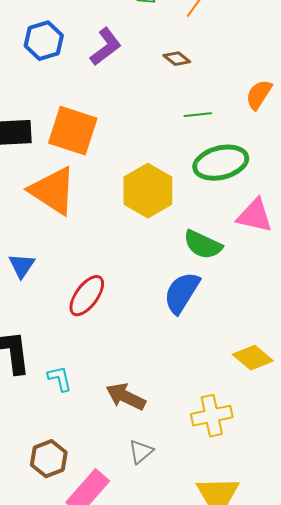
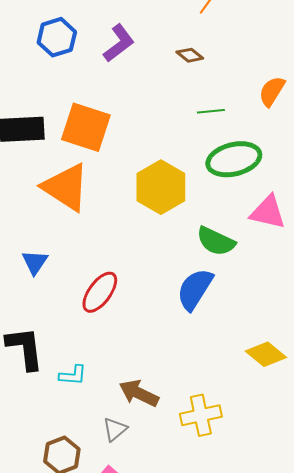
cyan L-shape: (60, 379) -> (73, 375), turned 108
yellow cross: (212, 416) -> (201, 415), moved
gray triangle: (141, 452) -> (115, 429), moved

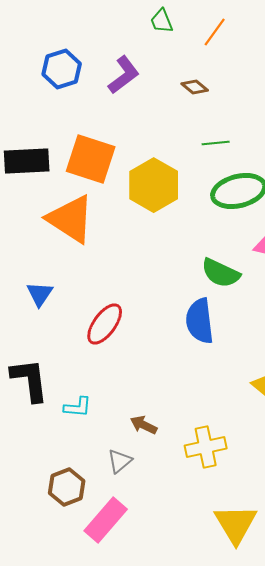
yellow hexagon: (161, 187) -> (154, 185), moved
blue semicircle: (195, 289) -> (200, 321), turned -39
brown arrow: (139, 393) -> (144, 425), size x0.7

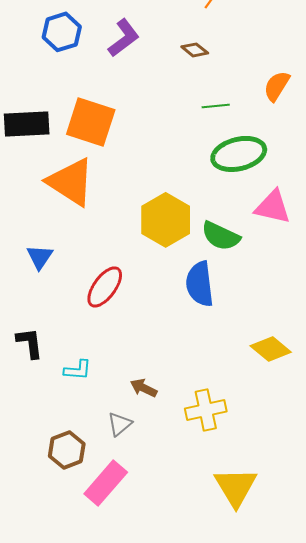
yellow hexagon: (154, 185) -> (166, 220), moved
black L-shape: (30, 380) -> (30, 343), size x0.7

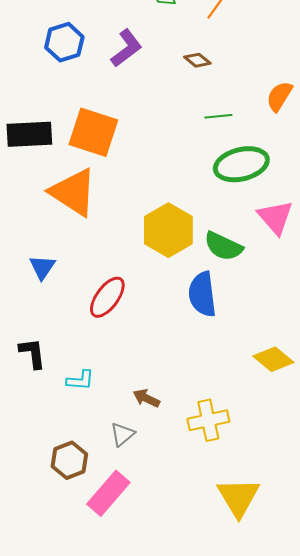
pink triangle: (273, 207) -> (275, 217), turned 36

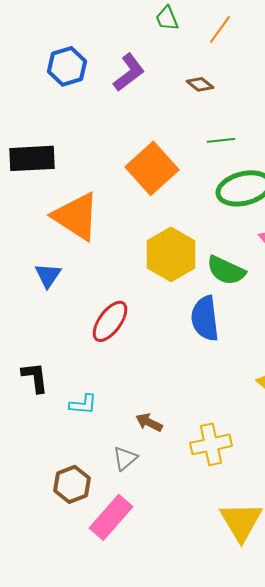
orange square: (93, 132) -> (152, 168), moved, turned 30
blue triangle: (42, 267) -> (48, 275), moved

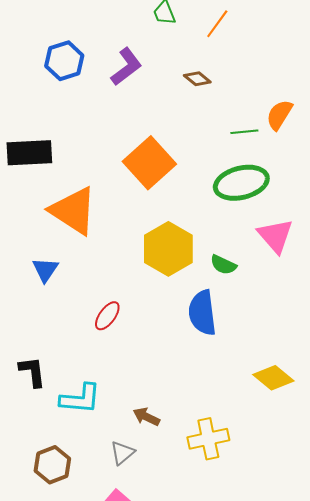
green line: (221, 140) -> (244, 132), moved
green semicircle: (226, 270) -> (223, 265), size x0.7
red ellipse: (110, 321) -> (107, 316), size x0.7
cyan L-shape: (83, 404) -> (80, 399), size x1.5
brown hexagon: (72, 484) -> (52, 465), moved

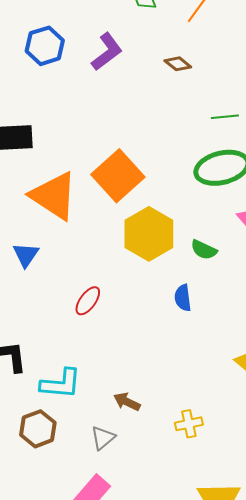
orange square: (149, 163) -> (118, 176), moved
blue semicircle: (202, 313) -> (183, 298), size x0.6
yellow cross: (208, 439) -> (189, 424), size x0.7
brown hexagon: (52, 465) -> (38, 429), moved

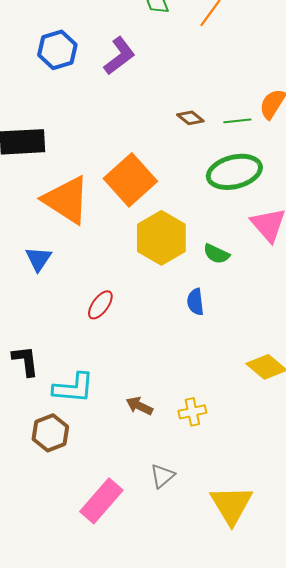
brown diamond: (178, 64) -> (190, 118), moved
yellow cross: (189, 424) -> (192, 412), moved
gray triangle: (103, 438) -> (162, 476), moved

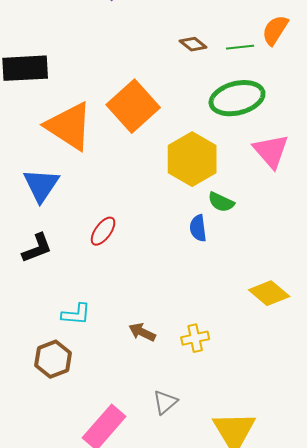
yellow hexagon: (161, 238) -> (192, 159), moved
green semicircle: (216, 254) -> (221, 202), moved
blue triangle: (38, 259) -> (41, 185), size x1.4
black L-shape: (25, 361) -> (37, 248), moved, turned 76
cyan L-shape: (73, 388) -> (76, 314), size x0.7

